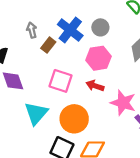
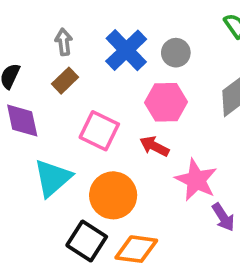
brown rectangle: (48, 45) -> (65, 81), moved

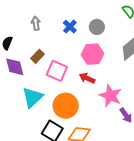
blue cross: (126, 50) -> (70, 27), size x0.6
brown rectangle: (65, 81) -> (38, 56), moved

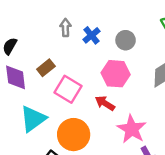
gray arrow: (36, 23) -> (65, 28), moved

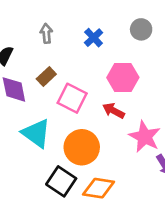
gray arrow: (65, 28) -> (46, 33), moved
gray circle: (126, 40) -> (141, 29), moved
cyan triangle: (33, 119) -> (36, 133), turned -44

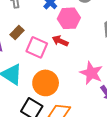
pink hexagon: (123, 78) -> (69, 18), moved
red arrow: (113, 111) -> (60, 41), moved

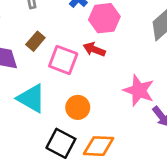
orange circle: (46, 83) -> (78, 107), size x0.7

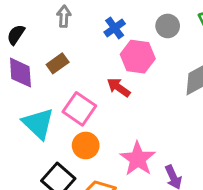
pink square: (63, 60) -> (79, 109), moved
pink star: (139, 90) -> (138, 159), moved

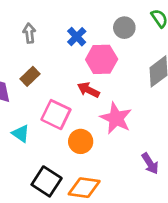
cyan triangle: (38, 124) -> (21, 134), size x0.6
orange circle: (86, 145) -> (81, 141), moved
pink star: (138, 159) -> (116, 118), moved

